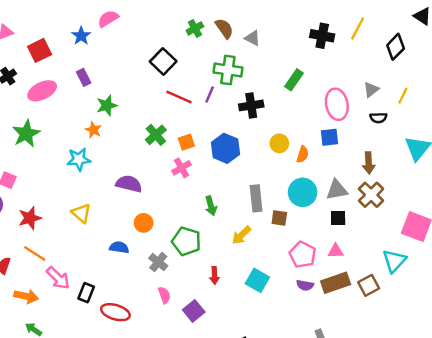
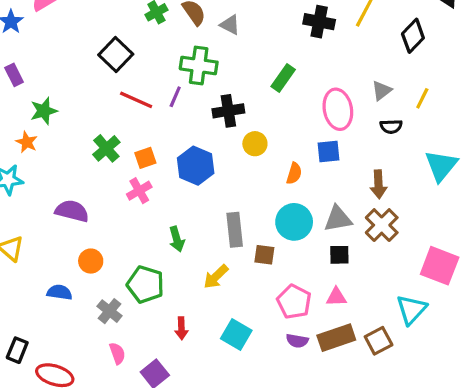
yellow circle: (279, 143) -> (255, 144), moved

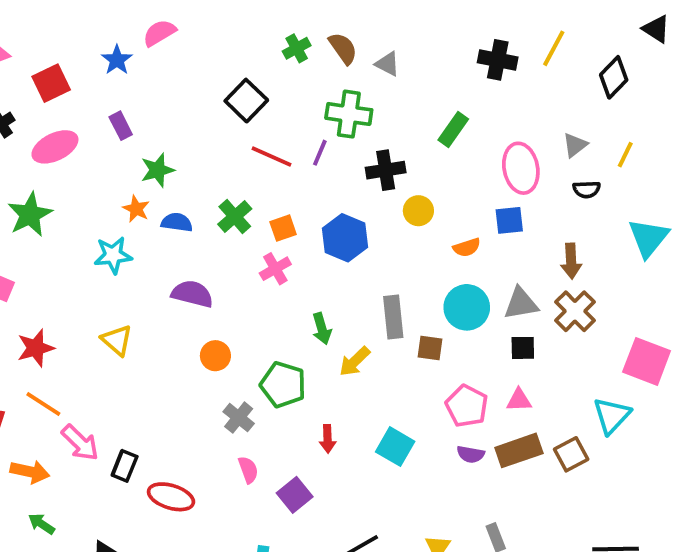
orange semicircle: (294, 173) -> (467, 247), turned 55
yellow arrow: (216, 277) -> (355, 361), moved
blue semicircle: (59, 292) -> (177, 222), moved

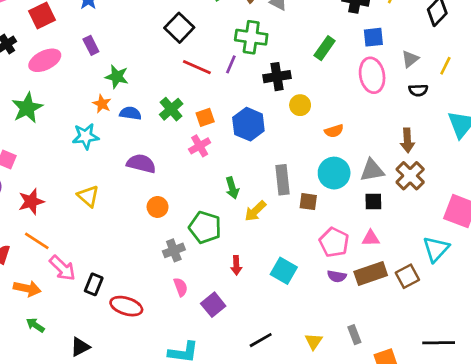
green star: (157, 170) -> (117, 77), turned 30
blue square: (509, 220) -> (373, 37), moved
gray cross: (239, 418) -> (174, 250), turned 30

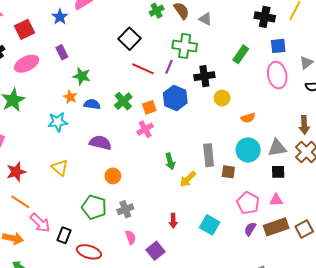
blue hexagon: (248, 124) -> (175, 98), moved
green pentagon: (205, 227) -> (94, 207), moved
purple semicircle: (337, 276) -> (250, 229), turned 112

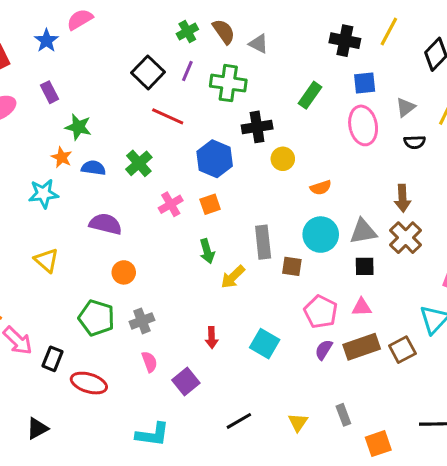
purple line: (169, 67) -> (187, 71), moved
orange square: (149, 107) -> (210, 204), moved

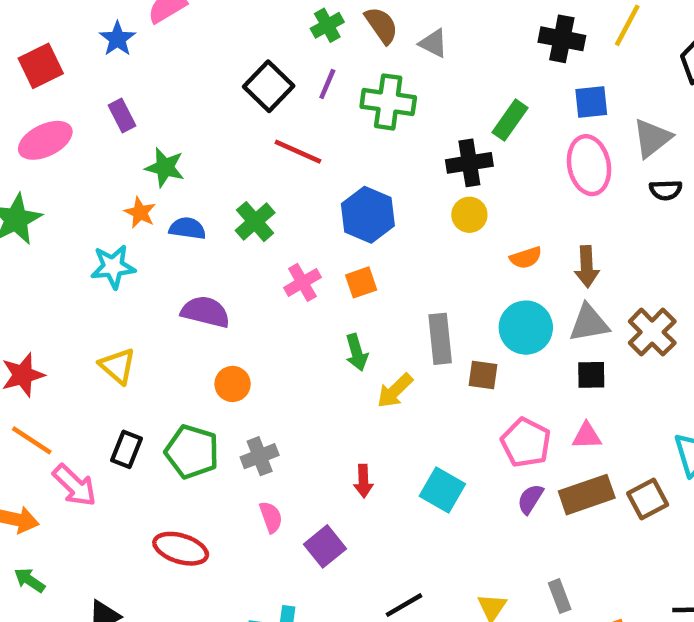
gray triangle: (406, 107) -> (652, 138), size x1.4
black cross: (257, 127) -> (469, 163), moved
brown arrow: (402, 198) -> (587, 267), moved
black rectangle: (53, 359) -> (126, 449), moved

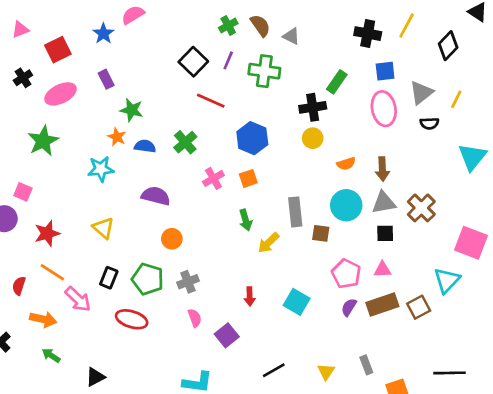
red ellipse: (181, 549) -> (132, 319), moved

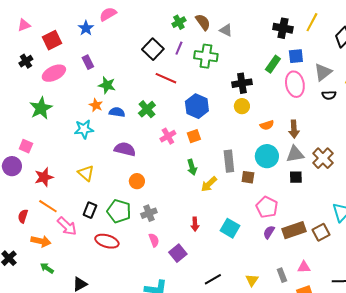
green rectangle: (337, 82) -> (273, 64), moved
pink triangle: (382, 270) -> (304, 267), moved

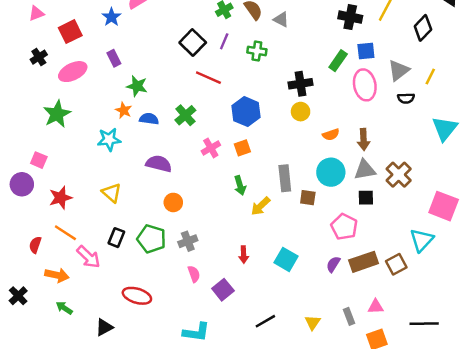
green cross: (206, 56) -> (257, 51), size x0.7
pink pentagon: (267, 207) -> (344, 227), moved
red ellipse: (107, 241) -> (137, 296), moved

